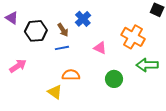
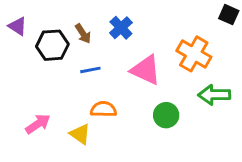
brown arrow: (63, 30) -> (83, 34), moved
pink triangle: (100, 48) -> (146, 70), size x1.6
pink arrow: (18, 66) -> (38, 124), moved

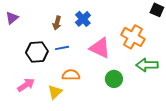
purple triangle: (17, 26) -> (12, 18), turned 48
brown arrow: (83, 34) -> (57, 23), turned 48
black hexagon: (52, 45) -> (37, 52), moved
yellow triangle: (80, 134) -> (55, 92), turned 42

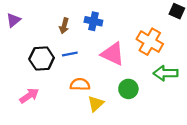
blue cross: (83, 19) -> (93, 21), turned -35
yellow triangle: (55, 92) -> (96, 104), moved

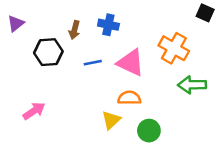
blue line: (70, 54) -> (93, 63), moved
black hexagon: (42, 58) -> (48, 52), moved
orange semicircle: (80, 84) -> (129, 98), moved
green circle: (128, 89) -> (149, 131), moved

